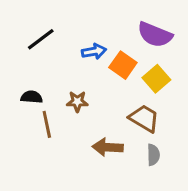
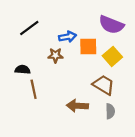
orange square: (123, 65) -> (88, 47), turned -36
brown star: (77, 102) -> (55, 55), moved

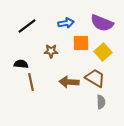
blue arrow: (68, 37) -> (66, 23), moved
brown arrow: (77, 106) -> (69, 82), moved

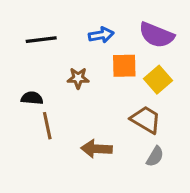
black line: (27, 26) -> (41, 40), turned 30
brown arrow: (69, 82) -> (97, 149), moved
gray semicircle: (101, 102) -> (155, 156), turned 32

